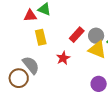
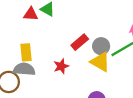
yellow rectangle: (41, 37) -> (26, 52), moved
gray semicircle: (31, 65) -> (24, 69), turned -54

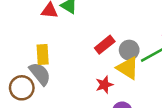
red star: (61, 66) -> (104, 85), moved
gray semicircle: (24, 69) -> (40, 74), turned 45

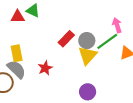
yellow triangle: (128, 68) -> (87, 55), turned 48
red star: (104, 85) -> (45, 68), moved

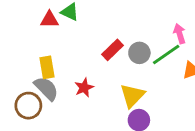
yellow triangle: (87, 55) -> (132, 96), moved

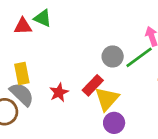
red rectangle: (113, 50) -> (93, 85), moved

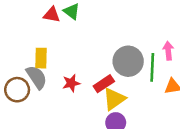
gray circle: (113, 56) -> (128, 61), size x1.5
green line: (139, 57) -> (152, 67), turned -64

